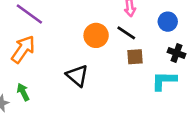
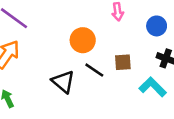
black line: (126, 33) -> (94, 70), moved
cyan L-shape: (164, 81) -> (153, 87), turned 44

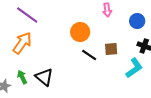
black triangle: (63, 82) -> (44, 77), moved
cyan L-shape: (153, 87) -> (134, 68), turned 100

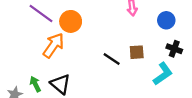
orange circle: (80, 32) -> (71, 21), moved
orange arrow: (22, 43) -> (54, 45), moved

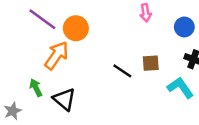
cyan L-shape: (163, 74) -> (180, 88), turned -90
green arrow: (35, 84) -> (36, 88), moved

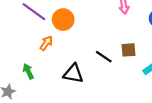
orange arrow: (56, 55) -> (46, 43), size x0.6
black triangle: (64, 99) -> (73, 74), moved, turned -30

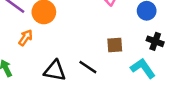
black line: (104, 57) -> (88, 67), moved

